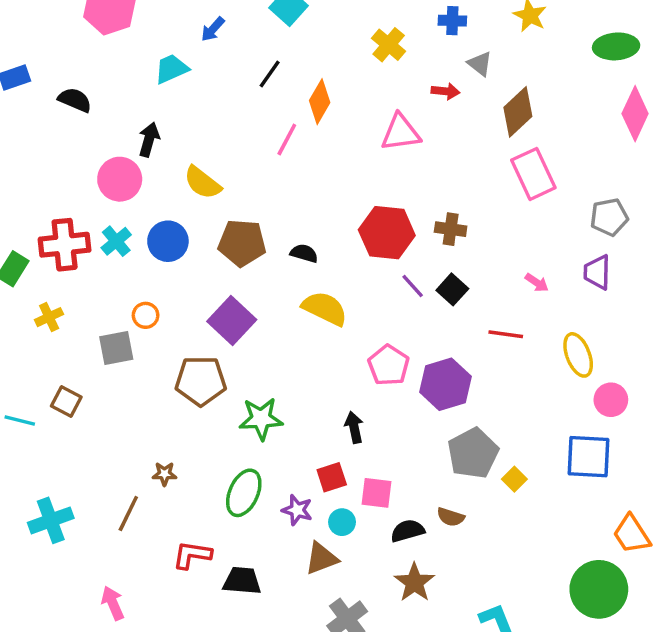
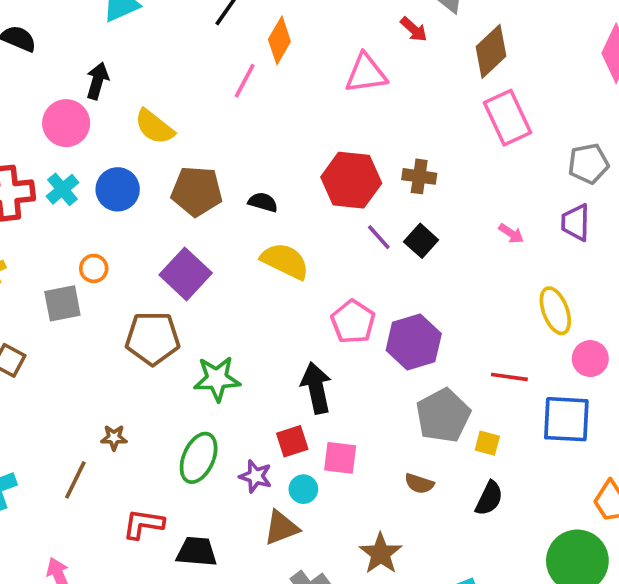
red arrow: (445, 91) -> (414, 29), turned 36
red line: (506, 334) -> (509, 377), moved
black arrow: (354, 427) -> (316, 388), size x1.5
yellow square: (514, 479) -> (487, 443), turned -30
black semicircle: (408, 531) -> (489, 498), moved, turned 132

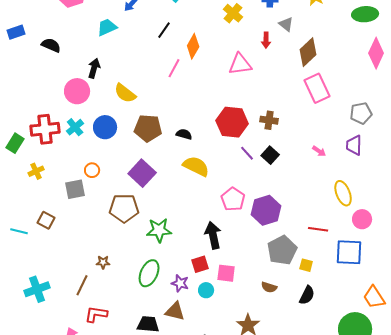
red arrow: (414, 29) -> (266, 40), turned 49
red L-shape: (143, 524) -> (96, 314), moved
brown triangle: (281, 528) -> (175, 311), moved, turned 35

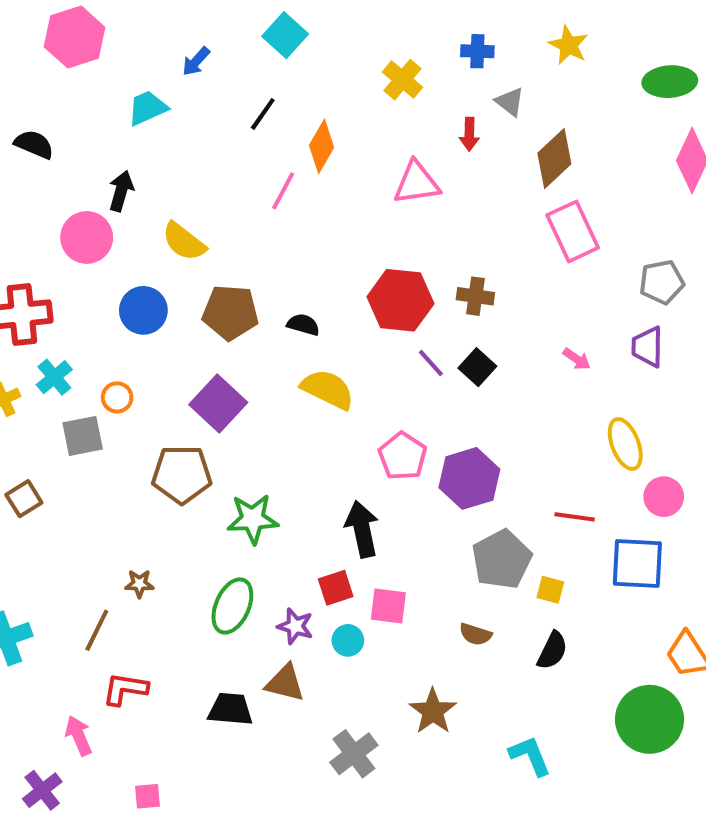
cyan cross: (75, 127) -> (54, 377), moved
brown square: (46, 220) -> (24, 499), turned 30

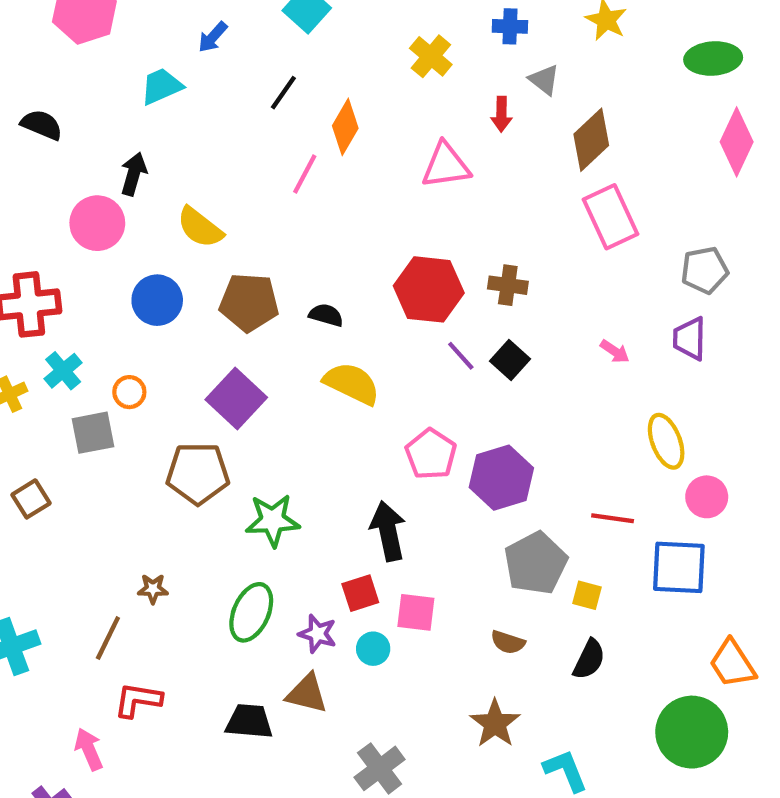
brown star: (433, 711) -> (495, 724), moved

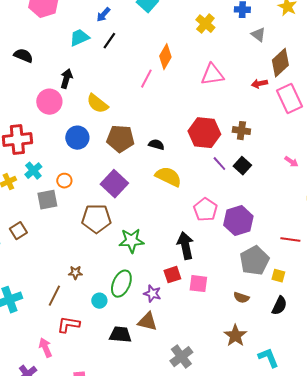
black line: (283, 93) -> (109, 41), moved
red arrow: (501, 114) -> (259, 84), moved, turned 77
cyan circle: (373, 649) -> (99, 301), moved

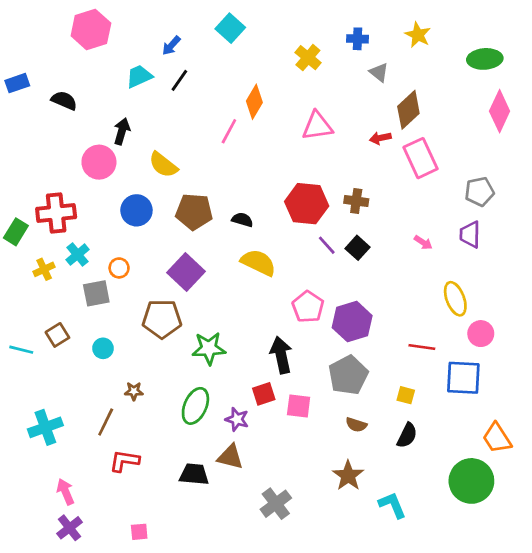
gray pentagon: (254, 261) -> (348, 375), moved
cyan circle: (99, 301) -> (103, 348), moved
pink arrow: (45, 348) -> (65, 492), moved

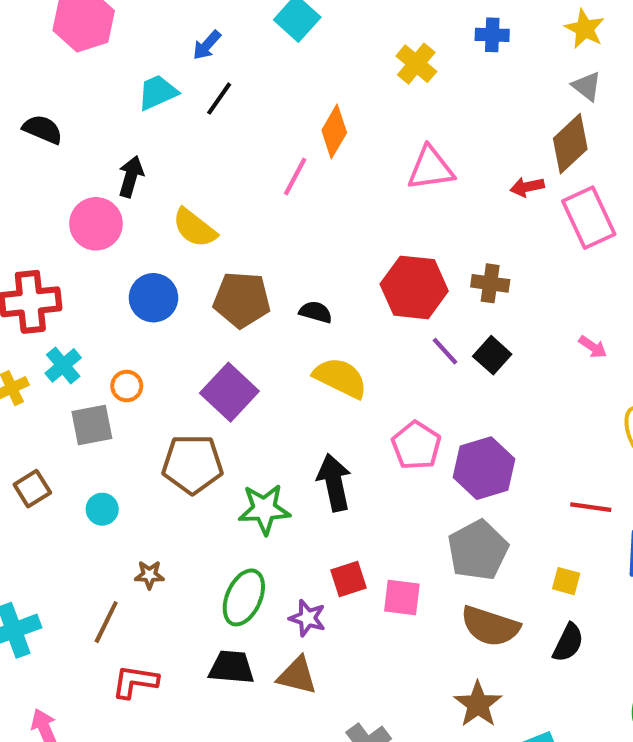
gray triangle: (379, 72) -> (587, 86), moved
black arrow: (281, 355) -> (334, 482), moved
brown semicircle: (356, 425) -> (490, 626), size x1.8
black trapezoid: (194, 474) -> (231, 667), moved

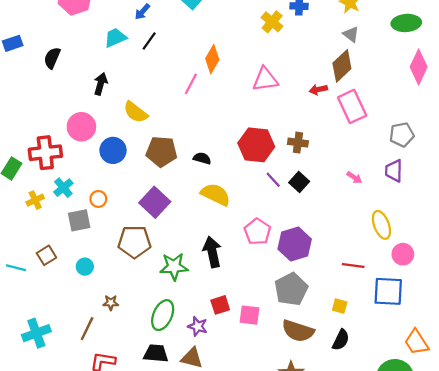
yellow cross: (416, 64) -> (272, 22), moved
black semicircle: (43, 129) -> (52, 58), turned -90
pink circle: (96, 224) -> (81, 127), moved

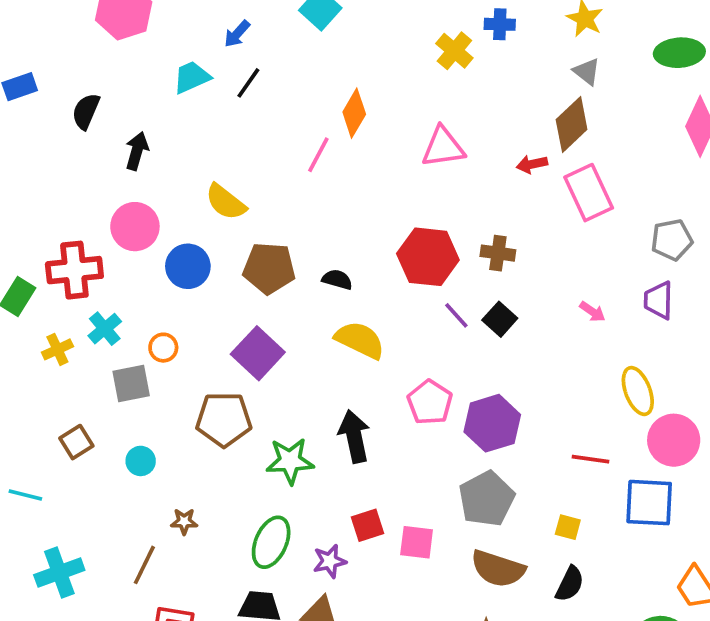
black arrow: (101, 84) -> (137, 151), moved
pink circle: (403, 254) -> (674, 440), size x1.4
cyan line: (16, 268) -> (25, 495), moved
purple star: (198, 326) -> (330, 561), turned -30

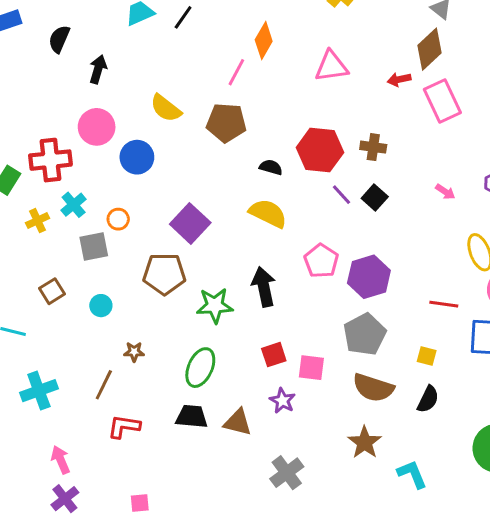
brown pentagon: (269, 268) -> (226, 123), moved
black semicircle: (337, 279) -> (271, 167), moved
purple star: (330, 561) -> (282, 401), moved, turned -30

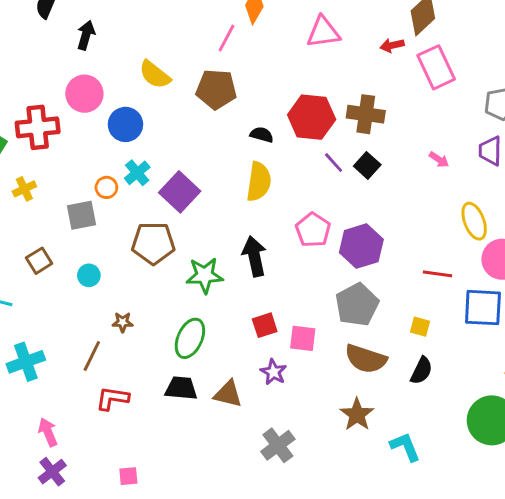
brown cross: (373, 147) -> (366, 114), size x1.4
cyan cross: (74, 205) -> (137, 173), moved
yellow semicircle: (268, 213) -> (259, 182), turned 72

